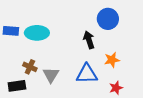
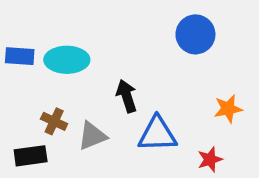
black arrow: (89, 40) -> (127, 96), moved
orange star: (112, 60) -> (228, 109), moved
gray triangle: (51, 75) -> (92, 136), turned 36

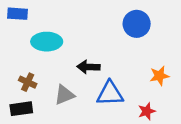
blue rectangle: (20, 56) -> (18, 14), moved
black arrow: (127, 96) -> (88, 67), turned -70
brown cross: (54, 121) -> (28, 82), moved

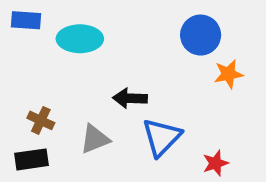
cyan ellipse: (47, 42) -> (80, 39), moved
orange star: (159, 76) -> (228, 74), moved
blue triangle: (110, 94) -> (162, 137), turned -44

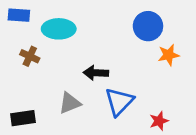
brown cross: (41, 120) -> (30, 56), moved

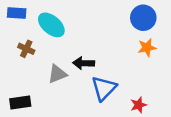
blue circle: (148, 26) -> (143, 18), moved
cyan ellipse: (59, 29) -> (51, 25), turned 40
gray triangle: (70, 103) -> (57, 74), moved

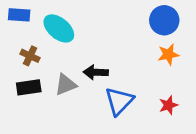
black rectangle: (20, 103) -> (29, 87), moved
red star: (139, 105) -> (168, 105), moved

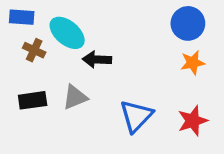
brown cross: (30, 56) -> (34, 50), moved
black arrow: (96, 72) -> (97, 60), moved
red star: (168, 105) -> (193, 121), size x1.4

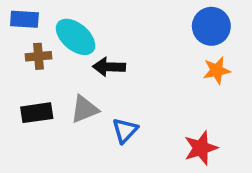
brown cross: (34, 50) -> (39, 56), turned -30
blue triangle: (136, 116) -> (125, 130), moved, size x0.7
red star: (193, 121) -> (201, 148), moved

